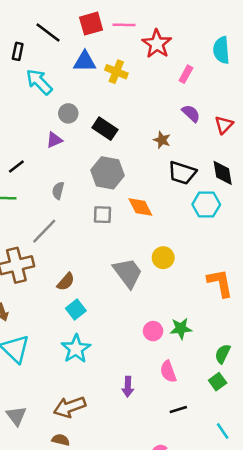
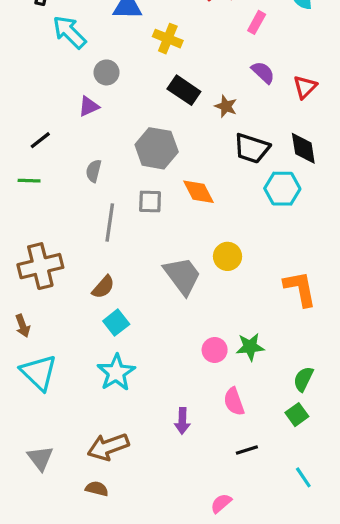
yellow cross: (116, 72) -> (168, 39), moved
black rectangle: (105, 129) -> (184, 90), moved
gray line: (44, 231) -> (110, 223), moved, turned -36

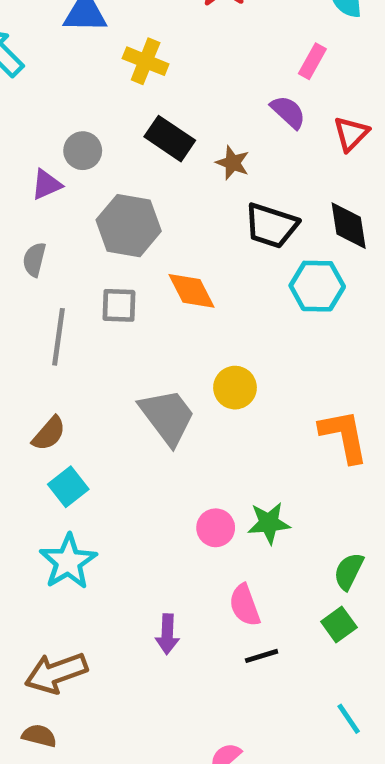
pink rectangle: (257, 22) -> (312, 61), moved
gray circle: (106, 72) -> (83, 151), moved
purple triangle: (89, 106) -> (46, 185), moved
black line: (247, 450) -> (262, 656), moved

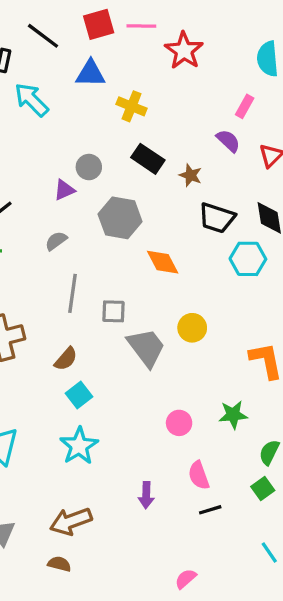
gray semicircle: (34, 259) -> (56, 241), turned 40
gray square: (119, 305) -> (113, 311), moved
green star: (269, 523) -> (233, 415), moved

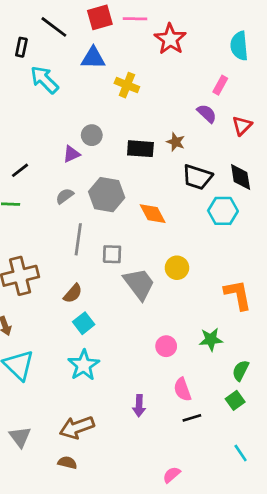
black rectangle: (148, 159) -> (140, 149), moved, turned -30
gray hexagon: (120, 218) -> (107, 195), moved

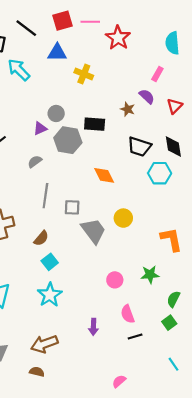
brown star: (176, 142) -> (128, 109), moved
gray hexagon: (107, 195) -> (68, 140), moved

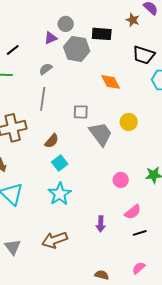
gray line: (45, 196) -> (43, 99), moved
pink semicircle: (128, 314) -> (133, 212), turned -108
brown semicircle: (37, 372) -> (102, 275), moved
pink semicircle: (119, 381) -> (139, 268), moved

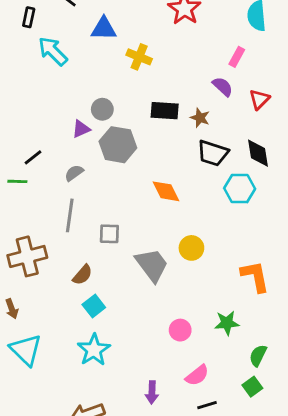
brown star: (133, 20) -> (200, 118), moved
black rectangle: (102, 34) -> (165, 111), moved
black line: (13, 50) -> (33, 157), moved
gray square: (81, 112) -> (109, 234), moved

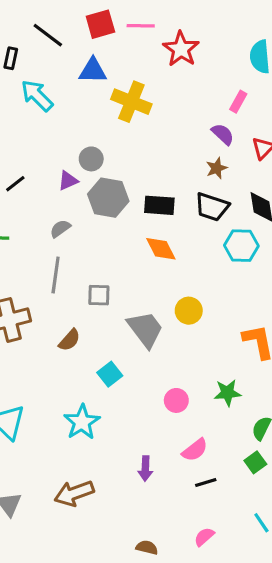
yellow cross: (139, 57) -> (131, 102), size x1.4
black rectangle: (165, 111) -> (159, 205), moved
brown star: (200, 118) -> (217, 168), moved, turned 30
black line: (33, 157) -> (15, 184), moved
cyan square: (94, 306) -> (110, 374), moved

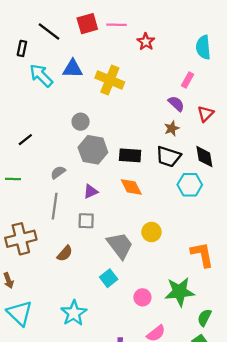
red star: (181, 49) -> (146, 42), size x0.7
blue triangle: (93, 71) -> (73, 69), moved
purple triangle: (68, 181) -> (91, 191), moved
cyan square: (110, 374) -> (109, 278), moved
green star: (227, 393) -> (180, 292), size x1.5

